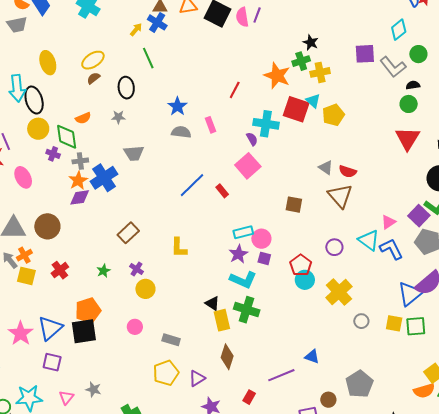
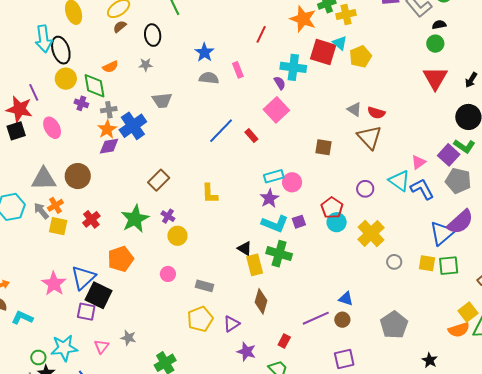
purple square: (264, 258) -> (299, 222), moved, turned -32
green star: (103, 271) -> (135, 219), size x2.0
black square: (84, 331) -> (99, 295), moved, turned 36
brown circle: (328, 400) -> (342, 320), moved

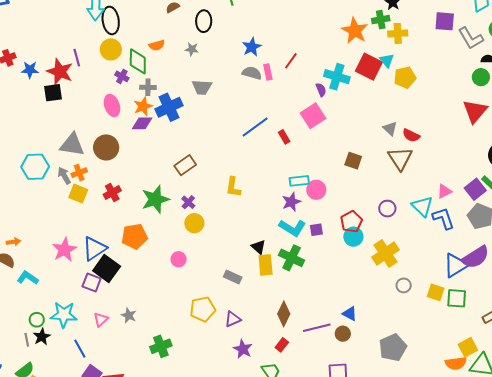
red line: (261, 34) -> (291, 61), moved
pink rectangle: (238, 70) -> (268, 72), moved
pink ellipse: (52, 128) -> (112, 105), moved
gray rectangle: (205, 286) -> (233, 277), moved
brown diamond: (261, 301) -> (284, 314), moved

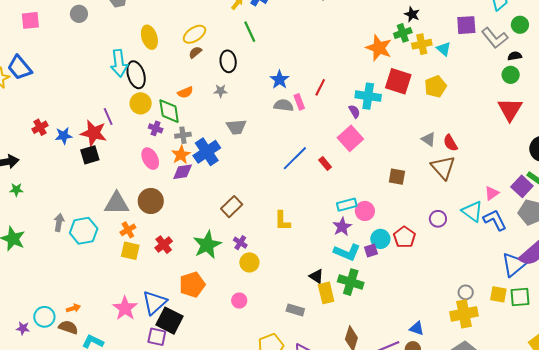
cyan triangle: (387, 61) -> (444, 49), moved
red semicircle: (411, 135) -> (450, 143), turned 42
gray arrow: (64, 176) -> (59, 222), moved, turned 48
cyan circle: (353, 237) -> (380, 239), moved
yellow cross: (386, 254) -> (464, 314), moved, turned 32

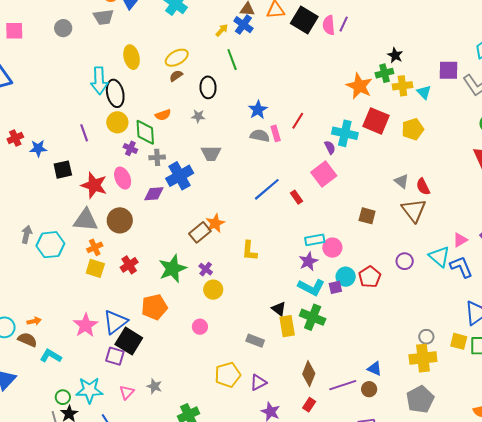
red star: (94, 133) -> (94, 185), moved
orange star: (181, 155) -> (215, 223), moved

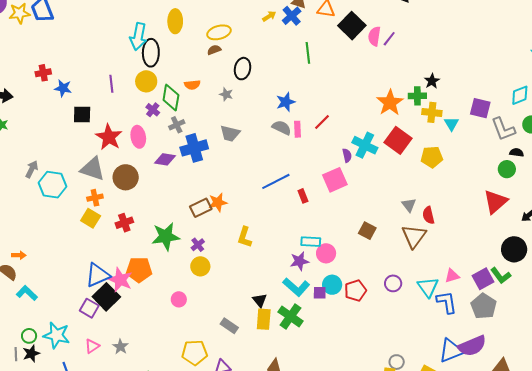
green line: (232, 60) -> (308, 53), moved
gray cross: (157, 157) -> (177, 125), turned -35
pink star: (86, 325) -> (120, 280), moved, turned -30

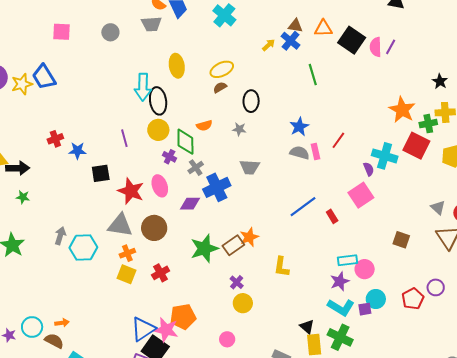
green cross: (417, 96) -> (428, 124), moved
green star: (166, 236) -> (204, 248), moved
red pentagon: (355, 291) -> (413, 299), moved

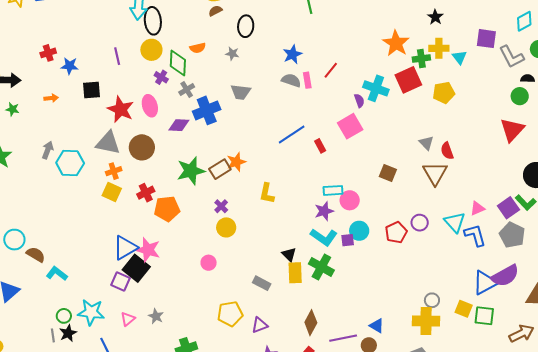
red square: (416, 146) -> (408, 80), turned 36
orange pentagon: (183, 317) -> (167, 209), moved
orange arrow: (62, 323) -> (51, 98), moved

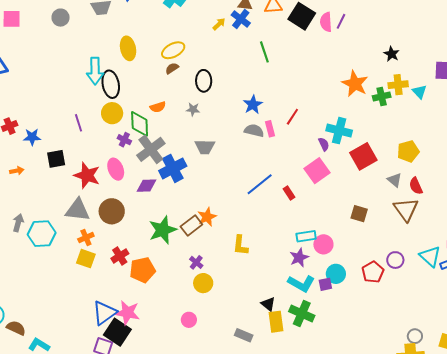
red square: (408, 80) -> (363, 156), moved
gray cross: (187, 89) -> (151, 149), size x1.8
yellow pentagon: (444, 93) -> (408, 151), moved

